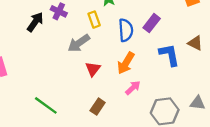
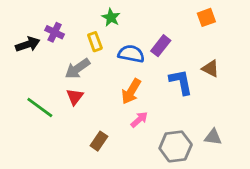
black arrow: (35, 22) -> (28, 44), turned 36
blue semicircle: (126, 30) -> (131, 54), turned -75
red triangle: (93, 69) -> (75, 97), moved
green line: (46, 105) -> (40, 107), moved

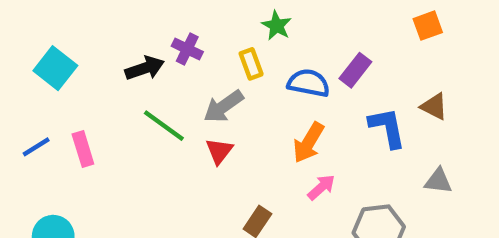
green line: (40, 107) -> (164, 126), moved
gray triangle: (213, 137) -> (438, 181), moved

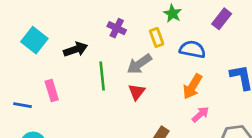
black arrow: (145, 68) -> (76, 49), moved
purple rectangle: (355, 70) -> (222, 19), moved
green line: (164, 126) -> (102, 76), turned 48
blue line: (36, 147) -> (22, 105), moved, turned 42

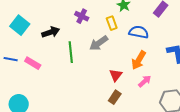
pink rectangle: (52, 91) -> (33, 63), turned -42
red triangle: (137, 92) -> (116, 75), moved
blue line: (22, 105) -> (11, 59), moved

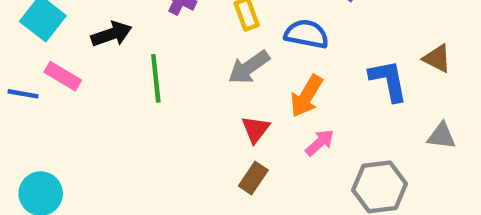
gray arrow: (99, 43) -> (249, 67), moved
pink rectangle: (33, 63) -> (63, 76), moved

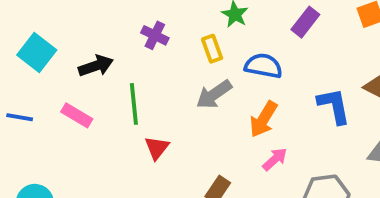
pink rectangle: (63, 76) -> (77, 115), moved
red triangle: (256, 129) -> (157, 148), moved

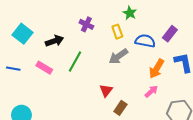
purple rectangle: (305, 22) -> (170, 34), moved
green line: (134, 104) -> (75, 62), turned 35
orange arrow: (263, 119) -> (157, 69), moved
red triangle: (157, 148) -> (106, 90), moved

